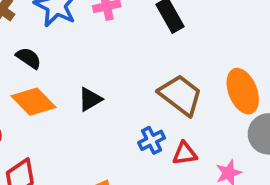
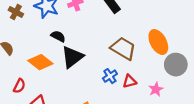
black semicircle: (29, 58) -> (58, 36), moved
black triangle: (90, 99) -> (72, 57), size x1.6

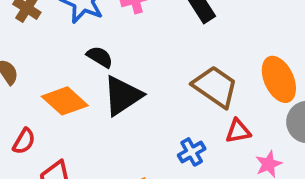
blue cross: (110, 76) -> (192, 152), moved
red triangle: (130, 81) -> (238, 131), moved

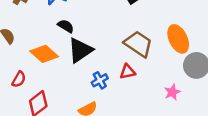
red triangle: (238, 131) -> (128, 72), moved
blue cross: (192, 152) -> (100, 80), moved

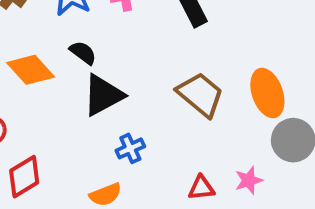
orange diamond: (44, 54) -> (31, 70), moved
red triangle: (128, 72) -> (201, 188), moved

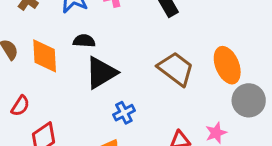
black semicircle: (83, 53) -> (84, 41), turned -30
orange diamond: (31, 70) -> (45, 56), turned 42

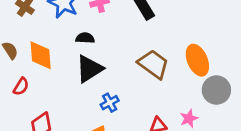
black semicircle: (84, 41) -> (85, 38), moved
red semicircle: (20, 106) -> (21, 87), moved

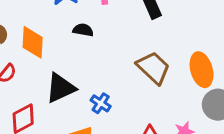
black triangle: (89, 69) -> (61, 88), moved
blue cross: (110, 103) -> (101, 103), turned -36

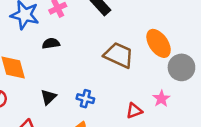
black triangle: (61, 88) -> (48, 97), size x0.6

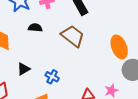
brown trapezoid: (119, 55) -> (73, 36), moved

